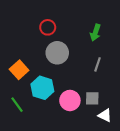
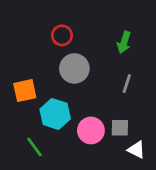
orange square: (19, 70) -> (25, 91), turned 30
green line: (17, 105) -> (34, 147), moved

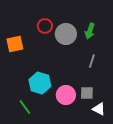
gray circle: (74, 68) -> (66, 34), moved
orange square: (25, 91) -> (15, 44), moved

